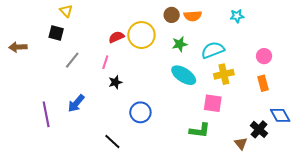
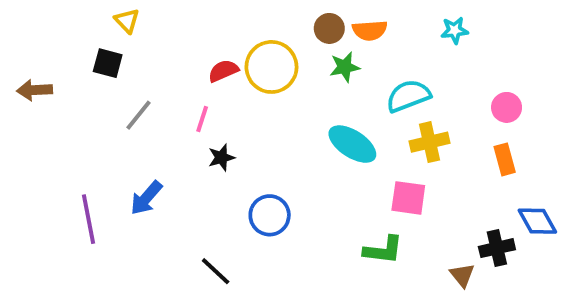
green star: (180, 44) -> (345, 67), moved
black cross: (259, 129) -> (497, 248), turned 36

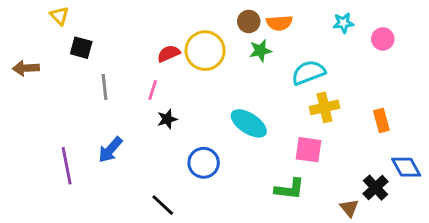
yellow triangle: (127, 21) -> (59, 16), moved
pink circle: (507, 107) -> (383, 39), moved
gray line: (139, 115) -> (104, 87), turned -45
cyan ellipse: (352, 144) -> (249, 123), moved
black cross: (497, 248) -> (375, 188), turned -30

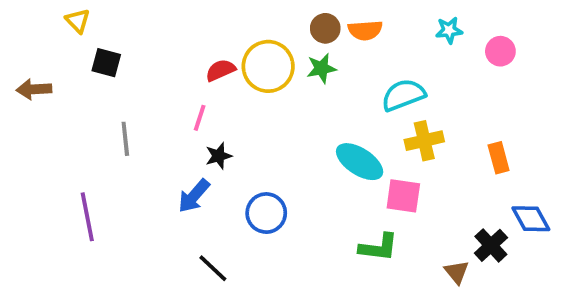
green star: (260, 51) -> (321, 68), moved
gray line: (104, 87) -> (125, 139), moved
cyan ellipse: (249, 123) -> (360, 162), moved
blue arrow: (110, 150) -> (194, 196), moved

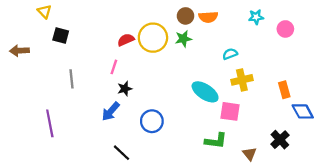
cyan semicircle: (403, 95) -> (230, 54), size x0.6
blue diamond: (531, 219) -> (303, 111), moved
brown triangle: (457, 272) -> (250, 154), moved

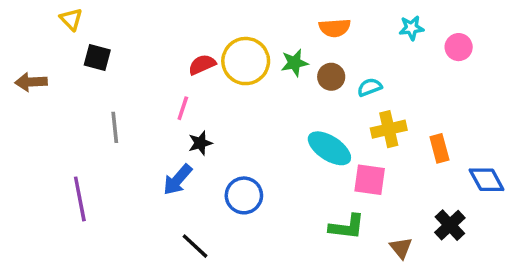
brown circle: (186, 16) -> (331, 77), moved
orange rectangle: (284, 90) -> (439, 148), moved

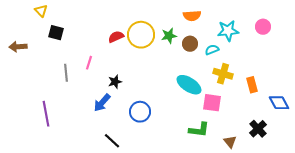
cyan star: (411, 28) -> (228, 31), moved, size x1.5
pink line: (183, 108) -> (89, 63), moved
yellow cross: (389, 129) -> (223, 74), turned 30

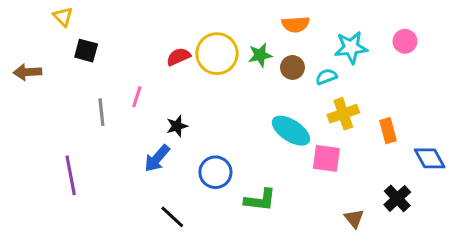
yellow cross: (223, 74) -> (343, 114), turned -36
green L-shape: (199, 130) -> (260, 200), moved

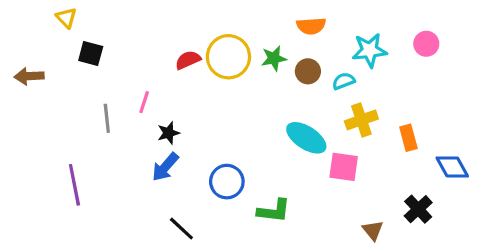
black star: (177, 126) -> (168, 133), moved

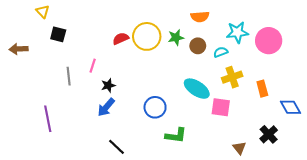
pink circle: (426, 44) -> (269, 41), moved, size x1.6
blue circle: (227, 182) -> (155, 107), moved

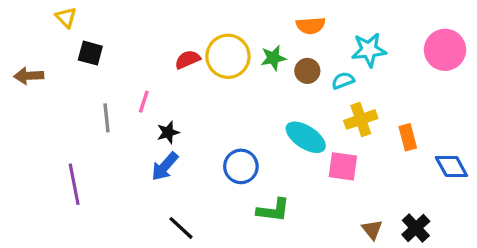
pink circle: (269, 41) -> (445, 50), moved
black cross: (269, 134) -> (416, 228), moved

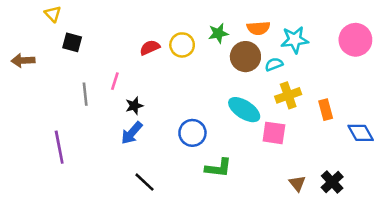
orange semicircle: (311, 26) -> (258, 28), moved
yellow circle: (228, 56) -> (182, 45), size x0.7
green star: (273, 58) -> (218, 33), moved
brown circle: (307, 71) -> (245, 57), size x1.5

